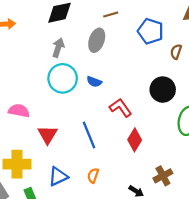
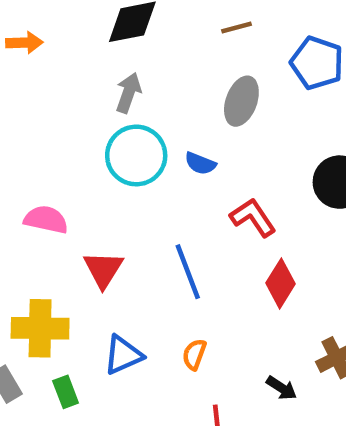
gray ellipse: (97, 40) -> (241, 101), moved

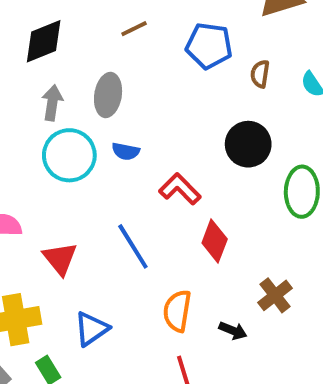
gray ellipse: (241, 101) -> (108, 95), moved
orange semicircle: (194, 354) -> (177, 311), moved, size x1.5

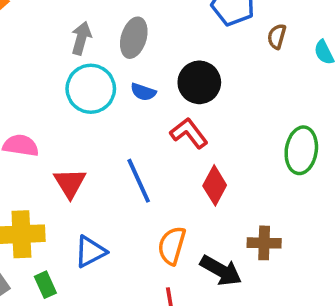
black circle: (248, 144) -> (199, 82), moved
brown cross: (275, 295) -> (264, 243), turned 32
black arrow: (233, 331) -> (221, 270), size x1.6

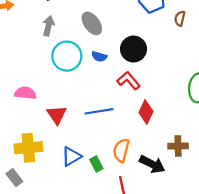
gray arrow: (81, 38) -> (48, 26), moved
gray ellipse: (134, 38) -> (92, 23), turned -50
blue line: (139, 181) -> (99, 111), turned -72
green rectangle: (45, 285) -> (96, 164), moved

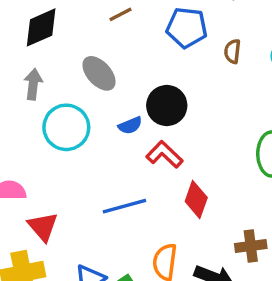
blue semicircle: (99, 57) -> (130, 125), moved, turned -32
red triangle: (57, 115) -> (43, 227), moved

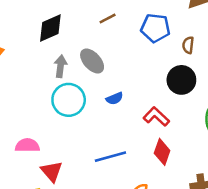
gray arrow: (33, 84) -> (60, 66), moved
black circle: (167, 106) -> (181, 80), moved
red L-shape: (164, 154) -> (156, 117), moved

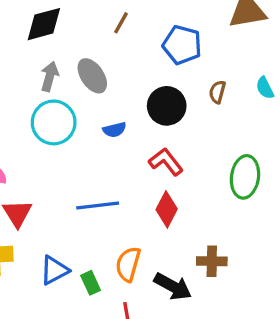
brown line: (108, 18) -> (121, 23), turned -42
brown semicircle: (188, 45) -> (217, 92), moved
black circle: (181, 80) -> (167, 106), moved

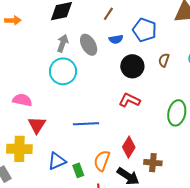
blue semicircle: (114, 130) -> (116, 39), moved
red L-shape: (166, 162) -> (129, 100), turned -30
red diamond: (167, 209) -> (129, 147), moved

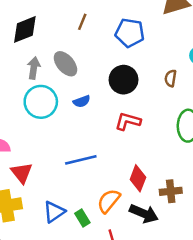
blue semicircle: (116, 39) -> (82, 101), moved
brown semicircle: (164, 60) -> (171, 78), moved
orange semicircle: (102, 161) -> (109, 201), turned 30

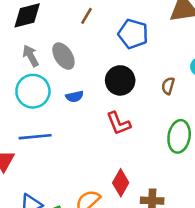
gray arrow: (34, 68) -> (31, 56), turned -45
red L-shape: (128, 121) -> (119, 123), turned -135
blue line: (81, 160) -> (35, 137), moved

